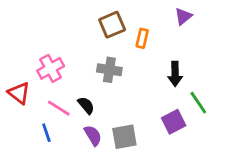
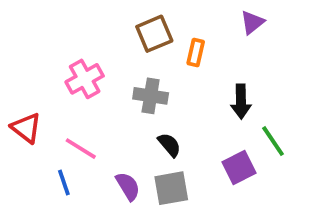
pink cross: (51, 68) -> (85, 79), moved
black semicircle: (86, 105) -> (169, 145), moved

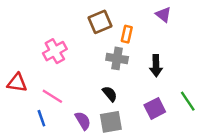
purple triangle: (252, 22) -> (163, 15), turned -42
gray cross: (151, 96) -> (117, 58), moved
red triangle: (26, 128) -> (17, 83), turned -30
green line: (273, 141) -> (188, 101), moved

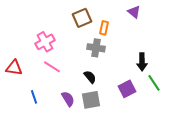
black arrow: (156, 66) -> (142, 62), moved
pink line: (52, 96) -> (52, 67), moved

